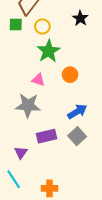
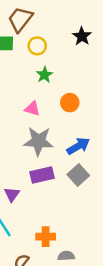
green star: (49, 51) -> (44, 75), size x0.6
gray star: (28, 105) -> (38, 141), moved

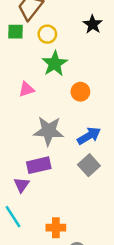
green star: (44, 75) -> (55, 64), size x1.5
pink triangle: (32, 109) -> (27, 89), moved, turned -35
purple rectangle: (42, 175) -> (39, 165), moved

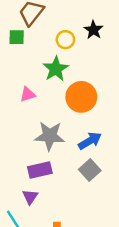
yellow circle: (47, 34) -> (65, 40), moved
orange circle: (80, 92) -> (81, 97), size x1.6
purple triangle: (22, 185) -> (30, 197), moved

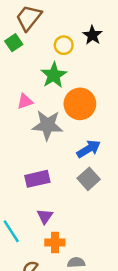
green square: (17, 37) -> (14, 43), turned -35
gray star: (50, 136) -> (47, 125), moved
purple triangle: (30, 197) -> (45, 216), moved

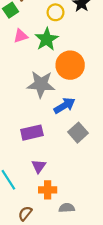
pink triangle: (25, 101) -> (21, 36), moved
blue arrow: (89, 149) -> (64, 106), moved

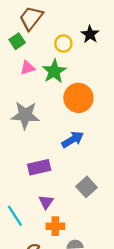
gray star: (41, 84) -> (25, 115), moved
gray square: (78, 133) -> (87, 187), moved

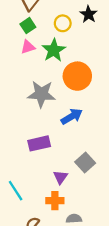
green square: (17, 41) -> (28, 26), moved
gray star: (25, 115) -> (41, 94), moved
purple triangle: (46, 202) -> (60, 177), moved

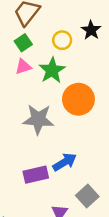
blue arrow: (72, 116) -> (65, 162), moved

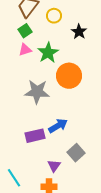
black star: (91, 30) -> (79, 32), moved
yellow circle: (62, 40) -> (54, 16), moved

